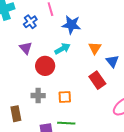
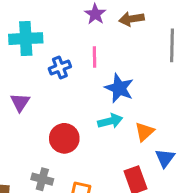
purple triangle: (26, 48) -> (20, 102), moved
cyan arrow: (62, 49) -> (110, 121), moved

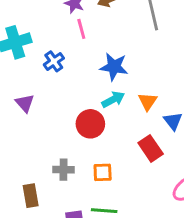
pink line: (94, 57) -> (81, 29), moved
red circle: (64, 138) -> (90, 124), moved

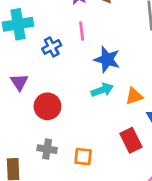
pink line: (81, 29) -> (82, 31), moved
orange triangle: (148, 101) -> (134, 96), turned 30
red circle: (90, 124) -> (47, 106), moved

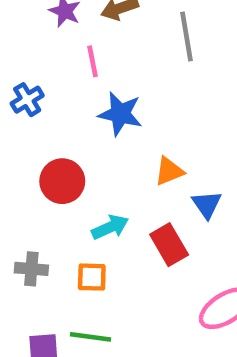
pink line: (82, 31) -> (92, 61), moved
cyan arrow: (102, 90) -> (110, 227), moved
red circle: (47, 106) -> (62, 181), moved

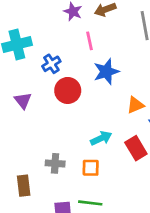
blue star: (120, 114) -> (106, 72), turned -30
red circle: (62, 181) -> (68, 90), moved

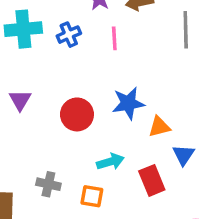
blue cross: (51, 64) -> (69, 35), moved
blue star: (106, 72) -> (128, 103), moved
red circle: (68, 90) -> (77, 114), moved

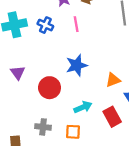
blue cross: (69, 35) -> (45, 25), turned -35
blue star: (128, 103) -> (77, 65), moved
red circle: (77, 114) -> (50, 88), moved

